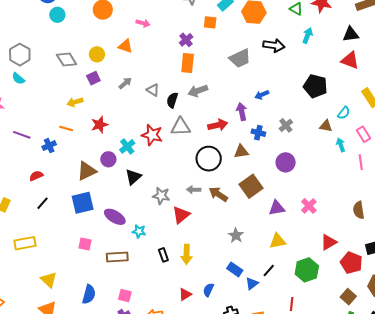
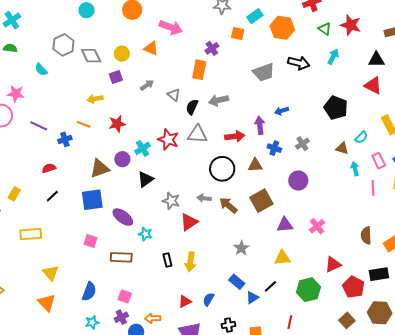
pink arrow: (143, 23) -> (171, 27), size x1.6
gray hexagon: (20, 55) -> (63, 45), moved
orange rectangle: (188, 63) -> (199, 70), moved

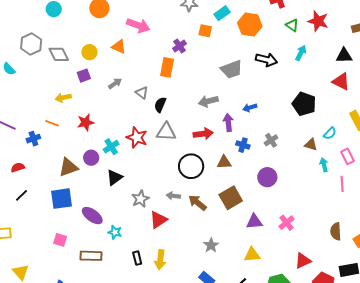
gray arrow: (218, 100) -> (208, 101), moved
gray star: (171, 201) -> (140, 199), turned 30

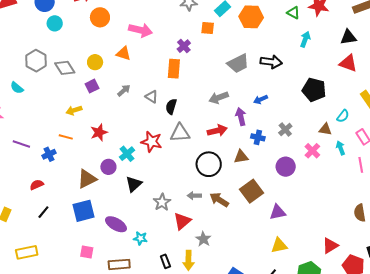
black arrow: (266, 60) -> (271, 62), moved
pink cross: (286, 223) -> (312, 151), moved
gray star: (211, 245) -> (203, 239), moved

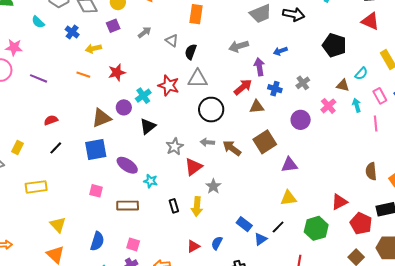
red arrow: (217, 131) -> (243, 87), moved, turned -30
blue cross: (49, 154) -> (72, 32), moved, turned -32
black circle: (209, 164) -> (211, 110), moved

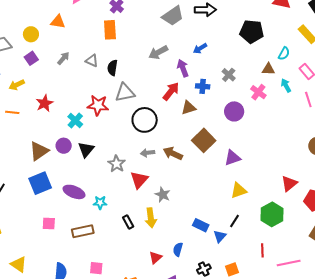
purple circle: (124, 107) -> (64, 146), moved

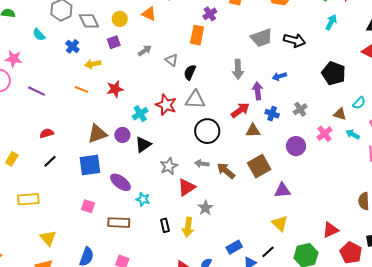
gray arrow: (158, 52) -> (238, 69), turned -78
cyan arrow: (286, 85) -> (353, 134), turned -48
yellow triangle: (239, 190) -> (280, 223), turned 48
blue rectangle: (201, 225) -> (234, 247), turned -70

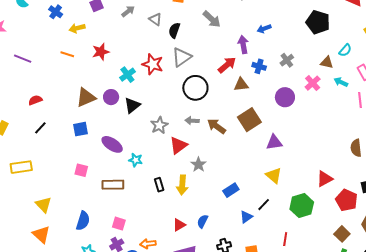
gray arrow: (238, 69) -> (212, 19), moved, turned -42
gray triangle: (195, 100) -> (182, 57), turned -35
blue square: (90, 165) -> (81, 129), size x0.7
blue rectangle: (234, 247) -> (231, 190), moved

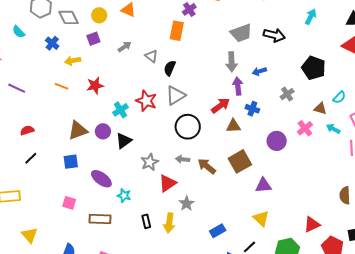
gray arrow: (212, 19) -> (232, 62), moved, turned 42
gray cross: (287, 60) -> (287, 94), moved

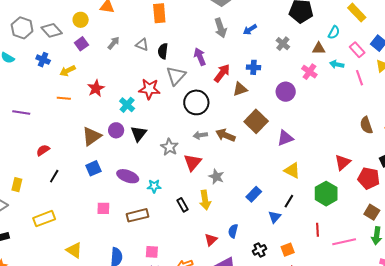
purple arrow: (238, 86) -> (200, 57), moved

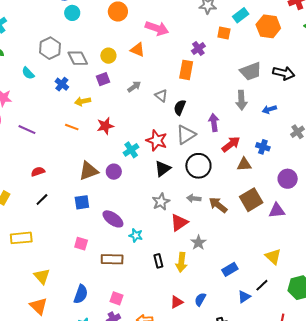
black triangle: (139, 134) -> (163, 169), moved
purple triangle: (285, 138) -> (277, 211), moved

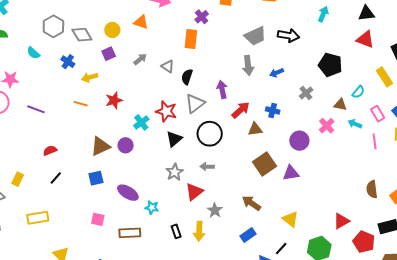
brown arrow: (218, 205) -> (251, 203), moved

